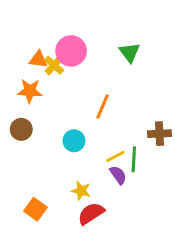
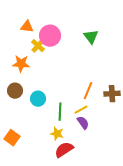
orange triangle: (38, 60) -> (27, 27), moved
orange line: (102, 107) -> (88, 91), moved
cyan circle: (74, 141) -> (38, 99), moved
green line: (134, 159) -> (60, 112), moved
orange square: (35, 209) -> (12, 138), moved

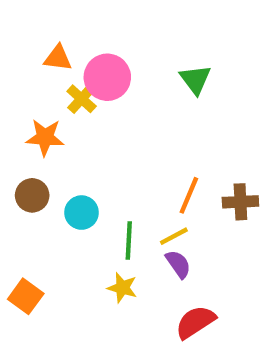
red semicircle: (64, 150) -> (195, 322), moved

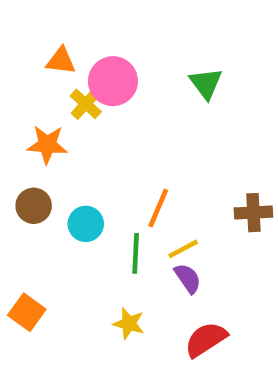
orange line: (189, 195) -> (158, 208), moved
yellow star: (122, 288) -> (129, 324), moved

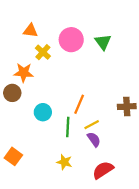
pink circle: (113, 81) -> (71, 40), moved
brown circle: (34, 206) -> (12, 93), moved

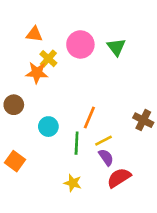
orange star: (24, 73) -> (37, 73), moved
brown cross: (127, 107) -> (143, 120), turned 30
orange square: (13, 156) -> (15, 161), moved
red semicircle: (103, 170) -> (119, 178), moved

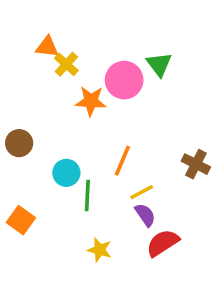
pink circle: (80, 44) -> (124, 80), moved
yellow cross: (48, 59) -> (66, 64), moved
orange star: (37, 73) -> (91, 101), moved
green line: (77, 143) -> (87, 196), moved

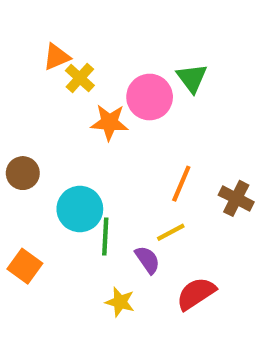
orange triangle: (47, 47) -> (57, 57), turned -30
orange line: (122, 161) -> (181, 184), moved
cyan circle: (66, 173) -> (80, 209), size x1.4
purple semicircle: (145, 215) -> (147, 260), moved

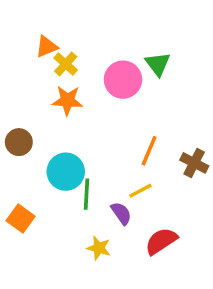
orange star: (109, 122) -> (67, 100), moved

